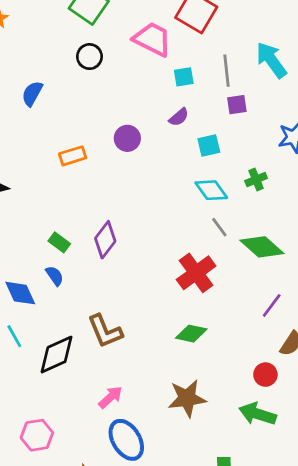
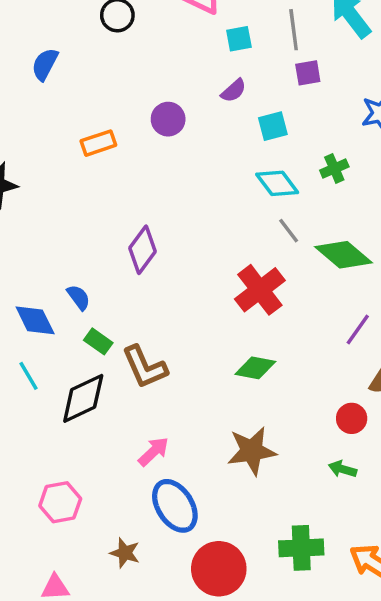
green rectangle: (59, 242) -> (98, 341), moved
green arrow: (258, 414) -> (343, 469), size x0.6

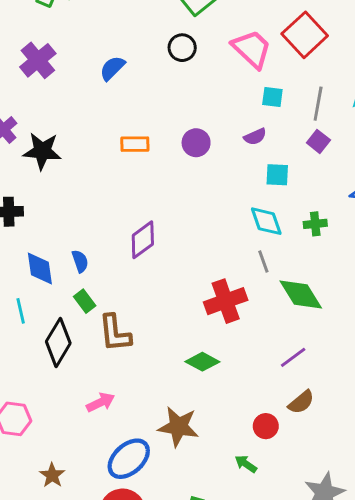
purple square: (308, 73) -> (318, 141), turned 30
black diamond: (83, 398) -> (58, 342), turned -51
blue ellipse: (175, 506) -> (129, 459), moved, turned 63

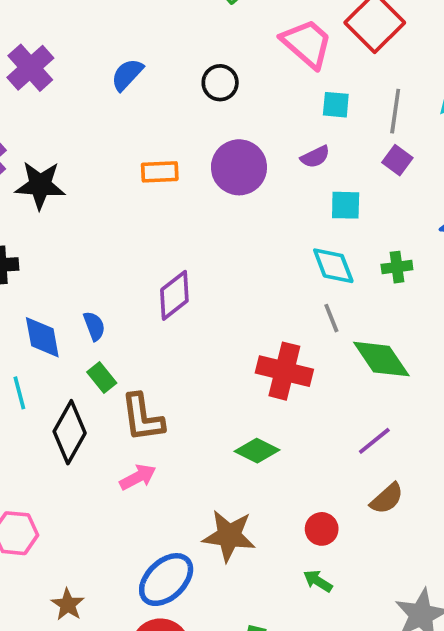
black circle: (182, 48) -> (220, 83), moved
purple circle: (196, 143) -> (239, 167), size x1.5
red cross: (226, 301) -> (284, 371), turned 36
pink arrow: (101, 402) -> (138, 477), moved
red circle: (266, 426) -> (322, 529), moved

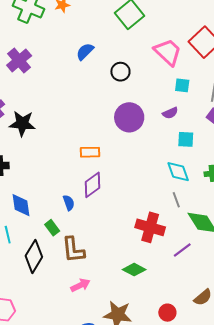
blue semicircle: (127, 75) -> (85, 52), moved
orange rectangle: (160, 172) -> (90, 152), moved
blue semicircle: (94, 326) -> (69, 203), moved
purple line: (374, 441) -> (182, 250), moved
pink arrow: (138, 477) -> (80, 285), moved

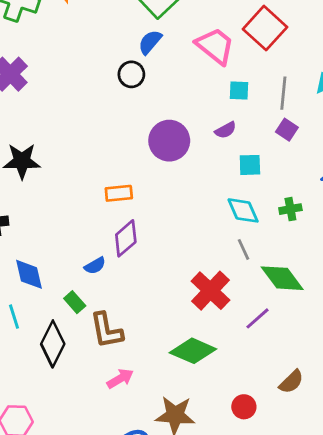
blue semicircle: (85, 52) -> (150, 42), moved
black circle: (120, 72) -> (131, 74), moved
blue semicircle: (69, 203) -> (95, 266), turned 84
red cross: (150, 227) -> (210, 291), turned 32
green diamond: (134, 270) -> (193, 351), size x1.4

